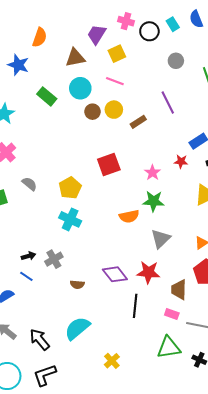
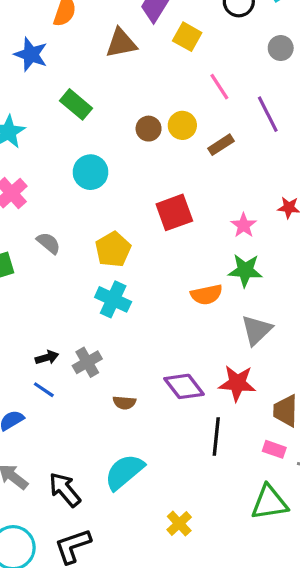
yellow square: (117, 54) -> (187, 37), turned -36
pink line: (115, 81) -> (219, 87), moved, turned 36
cyan circle: (80, 88) -> (90, 172), moved

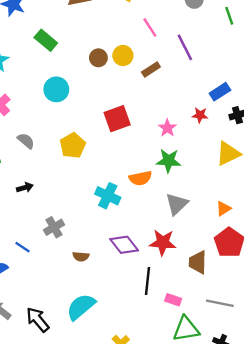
cyan cross: (113, 299) -> (108, 196), moved
black arrow: (47, 357) -> (25, 188), moved
pink rectangle: (274, 449) -> (173, 300), moved

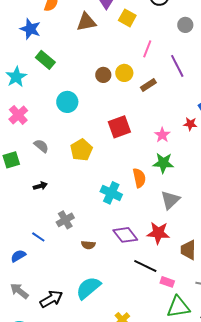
pink line: (150, 27) -> (147, 49), turned 54
green rectangle: (46, 40) -> (45, 60), moved
orange semicircle: (140, 178) -> (139, 178), turned -90
black line: (147, 281) -> (145, 266), turned -70
black arrow: (38, 320) -> (51, 299), turned 100

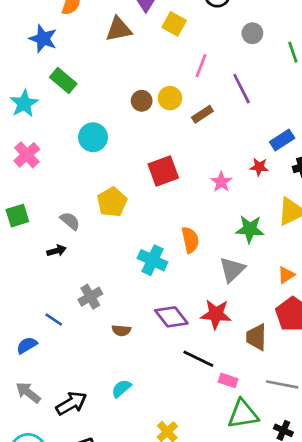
gray semicircle: (41, 146) -> (70, 221), moved
green star: (163, 163) -> (250, 229), moved
cyan semicircle: (88, 288) -> (121, 388), size x0.6

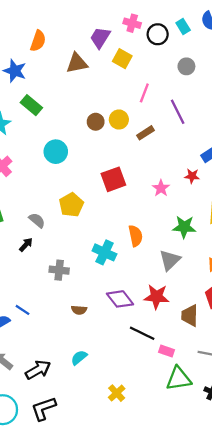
black arrow: (57, 251) -> (26, 245), turned -32
gray cross: (90, 297) -> (59, 270), moved, turned 36
blue line: (54, 320) -> (23, 310), moved

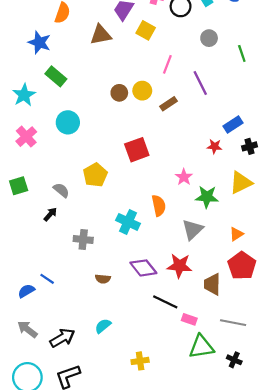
cyan circle: (56, 152) -> (68, 122), moved
pink star: (161, 188) -> (184, 177), moved
yellow cross: (117, 393) -> (140, 361), turned 35

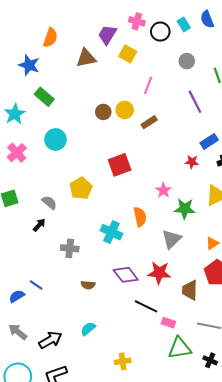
purple line: (200, 83) -> (195, 102), moved

